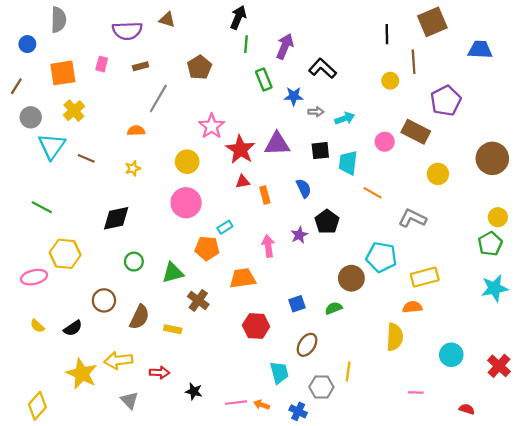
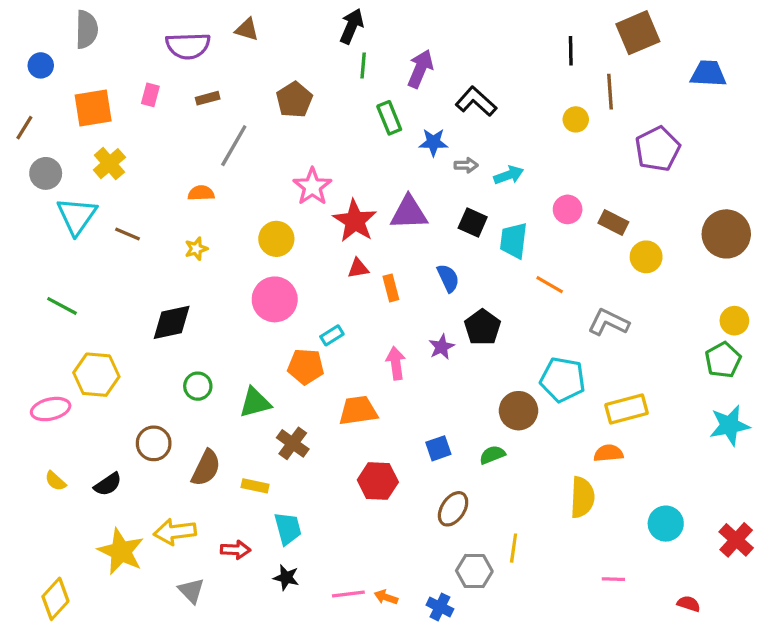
brown rectangle: (416, 132) -> (613, 223), moved, size x0.7
black square: (320, 151) -> (473, 223), turned 30
cyan trapezoid: (279, 373) -> (288, 528), moved

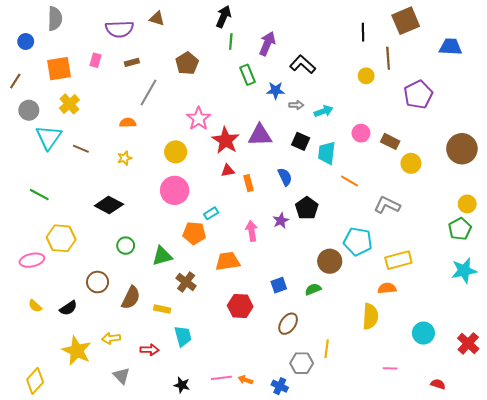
black diamond: (172, 322) -> (109, 205), turned 40
yellow arrow: (175, 532) -> (111, 338), size x0.7
black star: (286, 578) -> (182, 385), moved

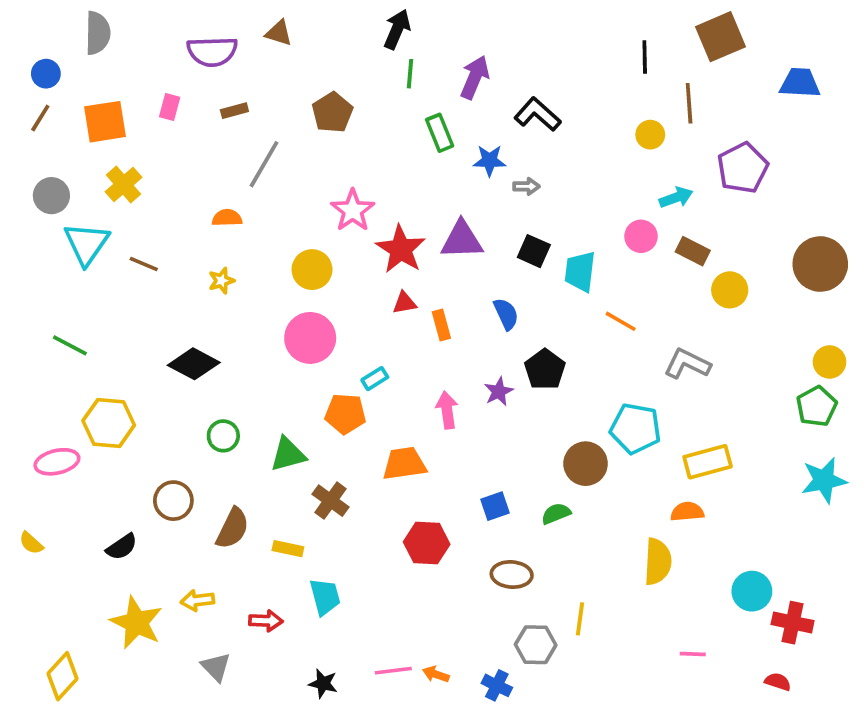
brown line: (15, 81) -> (40, 118), moved
cyan arrow: (323, 111) -> (676, 197), moved
yellow semicircle: (35, 306) -> (31, 543), moved
brown ellipse: (288, 324) -> (512, 575), turned 60
red cross: (468, 343) -> (793, 623), moved, turned -30

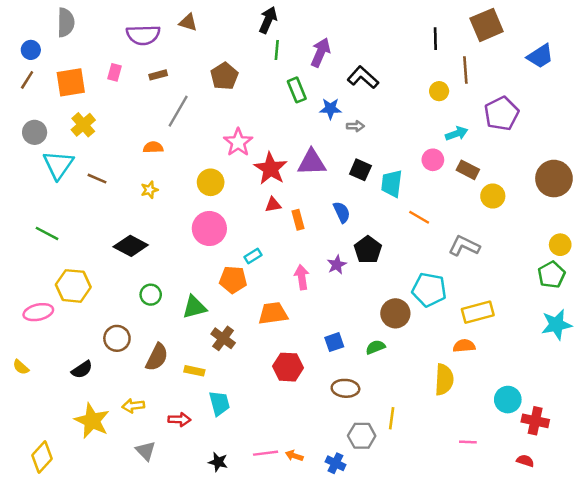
blue trapezoid: (800, 83) -> (540, 56), turned 144

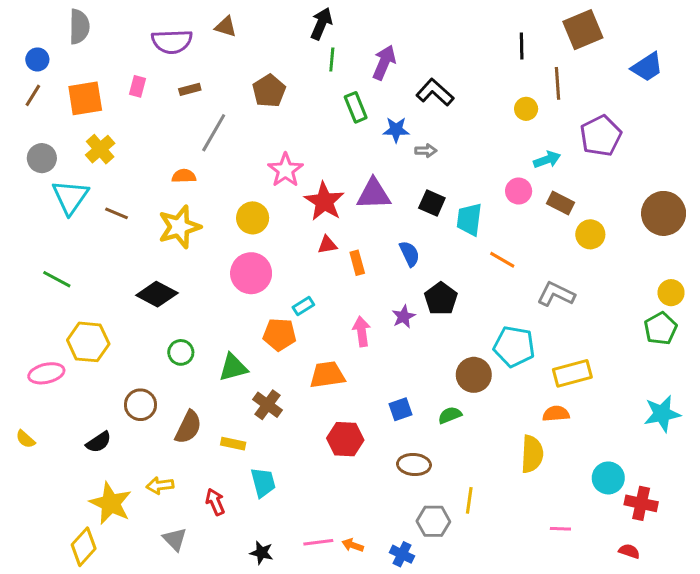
yellow star: (149, 190) -> (179, 227), size x2.0
cyan star: (556, 325) -> (662, 414), moved
red arrow: (179, 420) -> (215, 502), turned -115
yellow diamond: (42, 457) -> (84, 547), moved

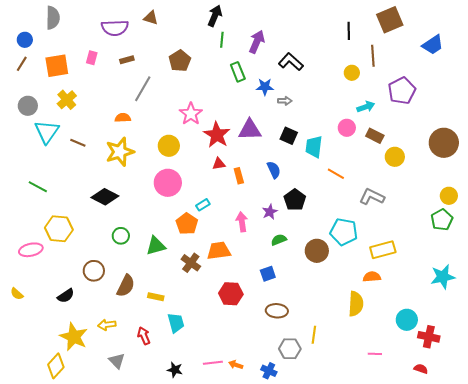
orange pentagon: (279, 334) -> (187, 224), turned 30
brown cross: (268, 405) -> (191, 263), moved
green semicircle: (450, 415) -> (279, 240), moved

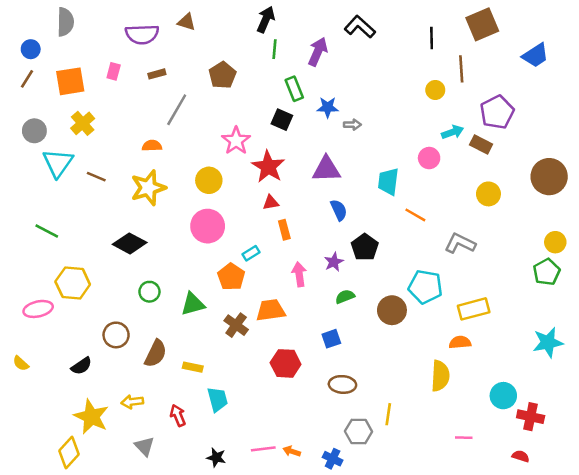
black L-shape: (291, 62) -> (360, 27), moved
purple triangle: (250, 130) -> (326, 169), moved
black square: (289, 136) -> (282, 120), moved
brown rectangle: (375, 136) -> (481, 144), moved
orange rectangle: (239, 176) -> (284, 230), moved

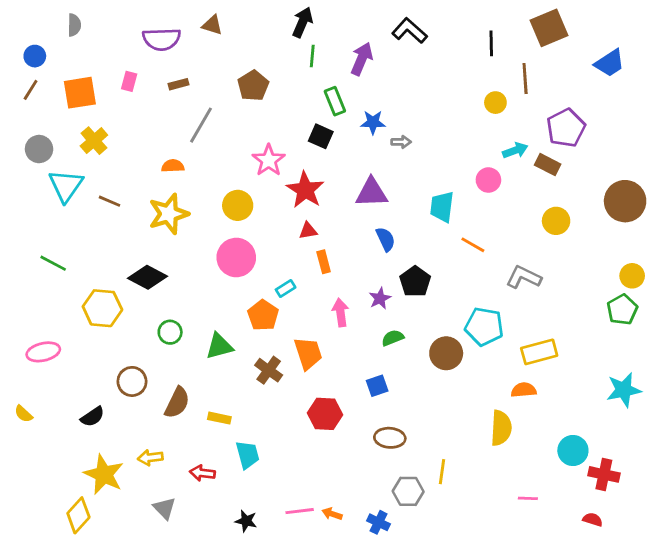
gray semicircle: (65, 22) -> (74, 25), size x0.7
yellow hexagon: (73, 283) -> (102, 308), moved
orange trapezoid: (271, 310) -> (308, 353), turned 80
red arrow: (178, 415) -> (202, 473), turned -60

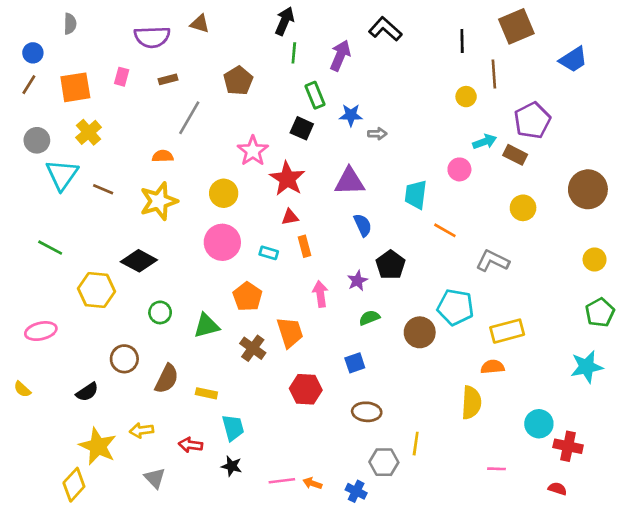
cyan rectangle: (286, 288) -> (269, 253), moved, turned 48
green pentagon: (622, 310) -> (600, 312), moved
black star: (246, 521) -> (232, 466), moved

